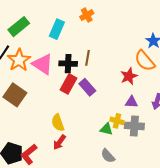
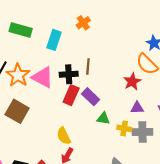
green rectangle: (19, 27) -> (21, 30), moved, turned 60
green triangle: (106, 129) -> (103, 118), moved

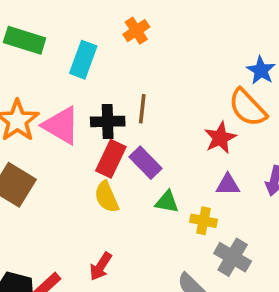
gray cross: (142, 132) -> (233, 257), moved, turned 30
yellow semicircle: (64, 136) -> (107, 197), moved

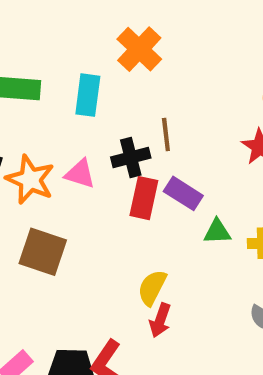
orange cross: (136, 31) -> (139, 49), size x1.5
pink triangle: (61, 125) -> (80, 174), size x0.7
yellow semicircle: (107, 197) -> (152, 288), moved, turned 64

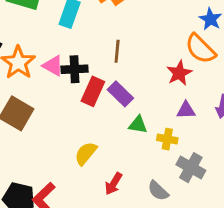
black cross: (131, 157) -> (75, 69), moved
red arrow: (160, 320) -> (114, 184), moved

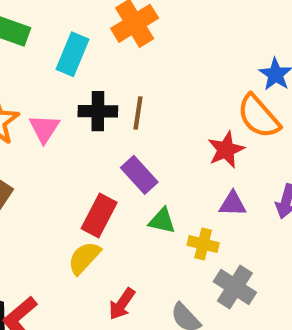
pink triangle: (53, 66) -> (44, 129), turned 30
black cross: (75, 69) -> (98, 111), moved
red rectangle: (93, 91) -> (99, 216), moved

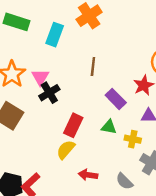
black cross: (98, 111) -> (49, 93), moved, turned -30
purple rectangle: (139, 175) -> (116, 99), moved
red arrow: (122, 304) -> (88, 175), turned 66

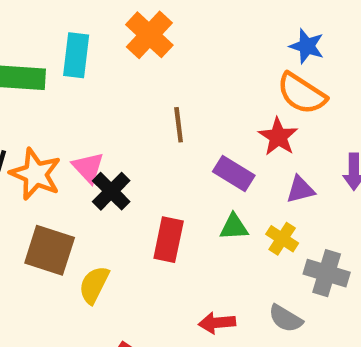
cyan rectangle: (55, 35) -> (76, 55), moved
yellow cross: (133, 139) -> (282, 239), turned 35
yellow semicircle: (66, 150) -> (94, 285), moved

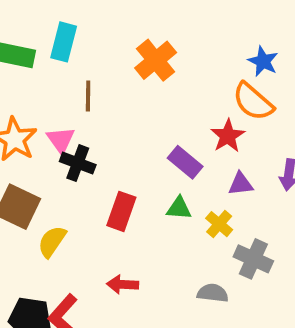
orange cross: (149, 35) -> (156, 60), moved
brown line: (179, 125) -> (88, 96), moved
black cross: (111, 191) -> (78, 163), turned -32
gray semicircle: (286, 319) -> (213, 293), turned 148
red arrow: (217, 323) -> (123, 284), moved

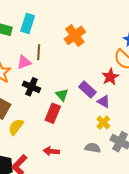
pink triangle: (61, 140) -> (24, 62), moved, turned 42
purple triangle: (241, 184) -> (104, 101), moved, turned 32
green triangle: (179, 208) -> (62, 95), moved, turned 40
gray semicircle: (213, 293) -> (93, 148), moved

